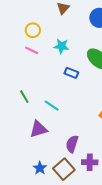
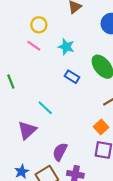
green line: (24, 97) -> (11, 82), moved
purple triangle: (38, 129) -> (27, 130), turned -36

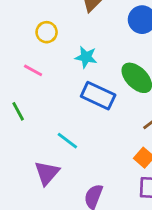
pink line: (34, 46) -> (33, 70), moved
blue rectangle: (72, 77) -> (98, 96), size x1.6

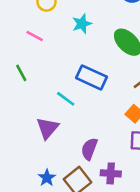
cyan star: (86, 57) -> (82, 24), turned -30
blue rectangle: (98, 96) -> (91, 77), moved

